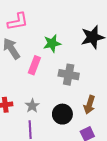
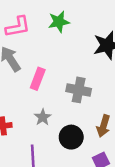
green star: (52, 43) -> (59, 22), moved
gray star: (32, 106) -> (43, 117), moved

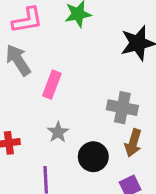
gray cross: (79, 90) -> (122, 108), moved

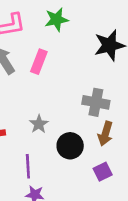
pink rectangle: (52, 85) -> (39, 62), moved

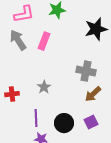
brown arrow: (105, 134) -> (93, 94), turned 30
black circle: (70, 146) -> (64, 123), moved

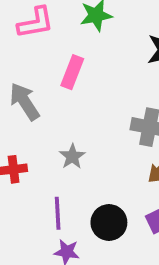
gray arrow: (18, 40) -> (25, 101), moved

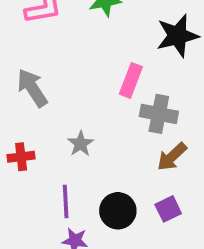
pink rectangle: (72, 72) -> (131, 80), moved

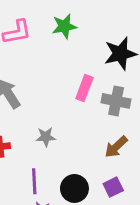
gray cross: (159, 114) -> (116, 101), moved
gray star: (81, 144) -> (46, 137), turned 30

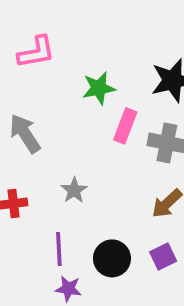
green star: (64, 26) -> (99, 88), moved
gray star: (46, 137) -> (74, 190), turned -30

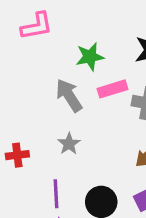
pink rectangle: (125, 126) -> (113, 89), turned 52
gray arrow: (25, 133) -> (69, 95), moved

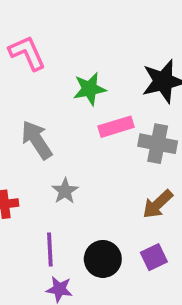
pink L-shape: (37, 26) -> (27, 53), turned -104
gray arrow: (69, 95) -> (37, 140), moved

